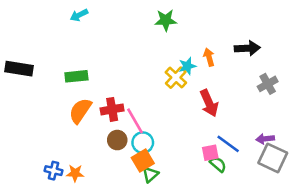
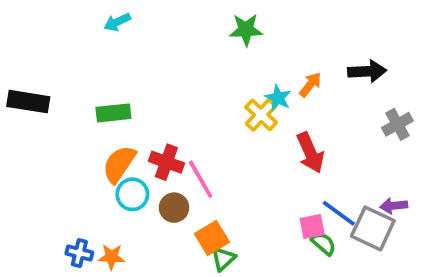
orange arrow: (209, 57) -> (310, 85), turned 54
cyan star: (187, 66) -> (278, 98), turned -30
red cross: (112, 109) -> (166, 162), turned 30
cyan circle: (143, 143) -> (132, 194), moved
gray square: (273, 158) -> (373, 228), moved

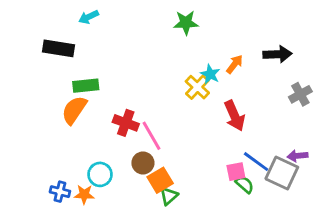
black rectangle: (28, 102) -> (58, 48), moved
orange semicircle: (119, 164) -> (74, 110), moved
cyan circle: (132, 194) -> (100, 174), moved
brown circle: (174, 208) -> (143, 163), moved

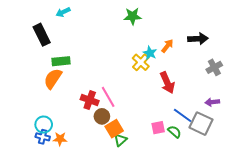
black rectangle: (58, 48) -> (42, 35), turned 55
red cross: (126, 123) -> (90, 100), moved
purple arrow: (298, 156) -> (212, 102), moved
pink square: (236, 172) -> (158, 128), moved
cyan circle: (100, 174) -> (44, 125), moved

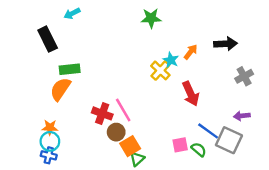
orange star: (60, 139) -> (50, 127), moved

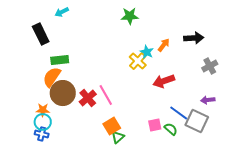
red arrow: (191, 94) -> (164, 81), turned 95
red cross: (102, 113) -> (88, 98), turned 30
brown circle: (116, 132) -> (63, 93), moved, size x1.6

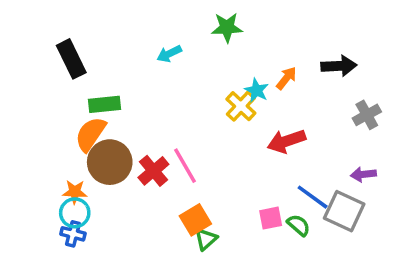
cyan arrow: (62, 12) -> (169, 54), moved

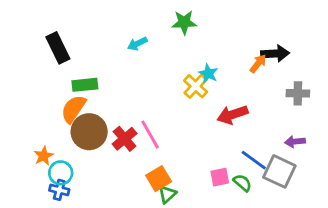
orange arrow: (286, 78) -> (258, 64), moved
gray cross: (367, 115) -> (298, 93), turned 30
orange star: (75, 192) -> (44, 156), moved, turned -30

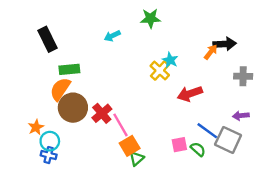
pink line: (150, 135) -> (120, 125), moved

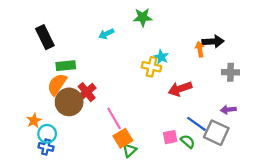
orange arrow: (211, 52) -> (200, 49), turned -48
yellow cross: (160, 71) -> (151, 67), turned -30
red cross: (102, 113) -> (87, 92), moved

